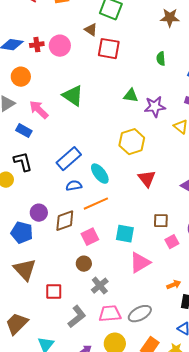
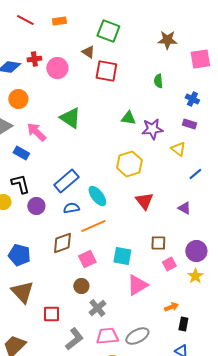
red cross: (37, 45) -> (34, 59), moved
purple circle: (39, 213) -> (36, 206), moved

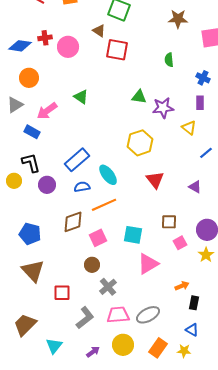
green triangle: (70, 118) -> (81, 97), size x0.7
purple rectangle: (189, 124) -> (200, 103), turned 72
pink arrow: (36, 132) -> (47, 111), turned -80

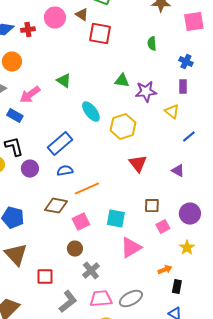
red cross: (45, 38) -> (28, 30), moved
pink circle: (68, 47) -> (55, 18), moved
cyan ellipse: (108, 175) -> (91, 112), moved
brown diamond: (73, 222) -> (56, 206), turned 30
yellow star: (206, 255) -> (187, 248), moved

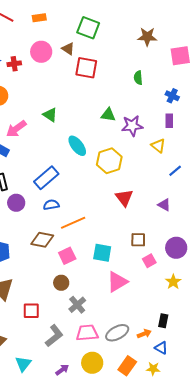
orange arrow: (165, 270) -> (144, 334), moved

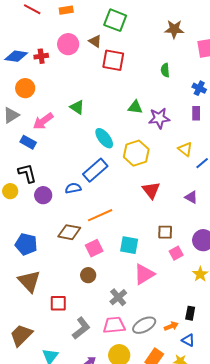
yellow triangle: (158, 146) -> (185, 149), moved
blue rectangle: (46, 178) -> (95, 170), moved
blue semicircle: (51, 205) -> (73, 188), moved
gray cross: (77, 305) -> (118, 297), moved

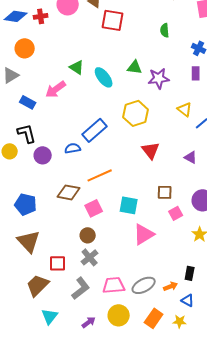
pink arrow: (43, 121) -> (56, 89), moved
cyan ellipse: (104, 138) -> (104, 77), moved
gray cross: (118, 297) -> (90, 257), moved
brown trapezoid: (21, 335) -> (38, 285), moved

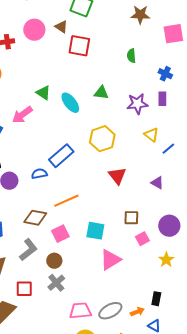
purple star: (159, 78) -> (137, 104), moved
gray L-shape: (81, 288) -> (28, 250), moved

